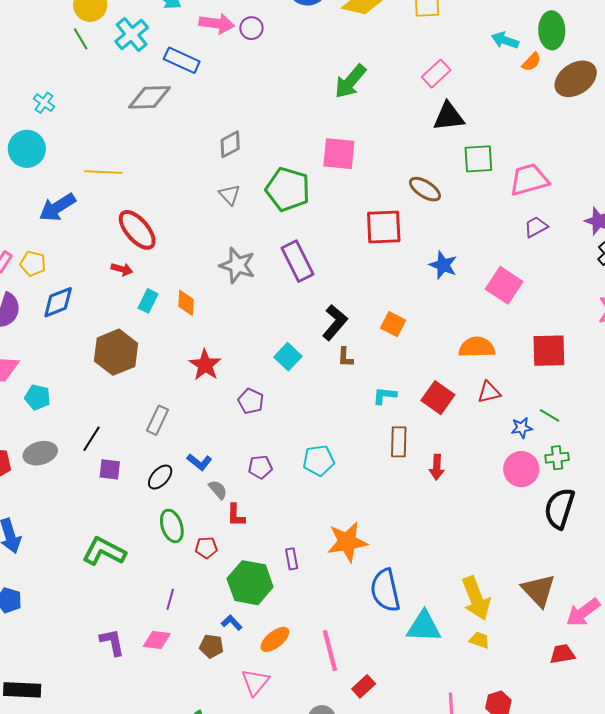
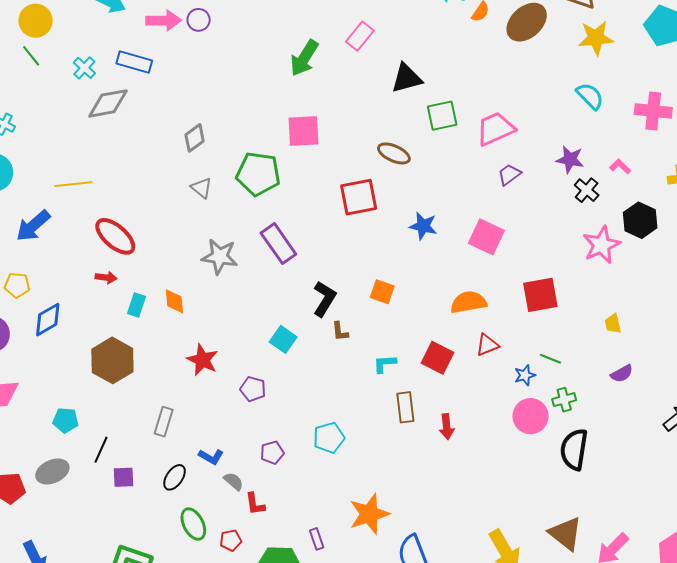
cyan cross: (132, 35) -> (84, 68), moved, size x0.7
pink rectangle: (436, 74) -> (360, 36), moved
cyan pentagon: (37, 397) -> (66, 420), moved

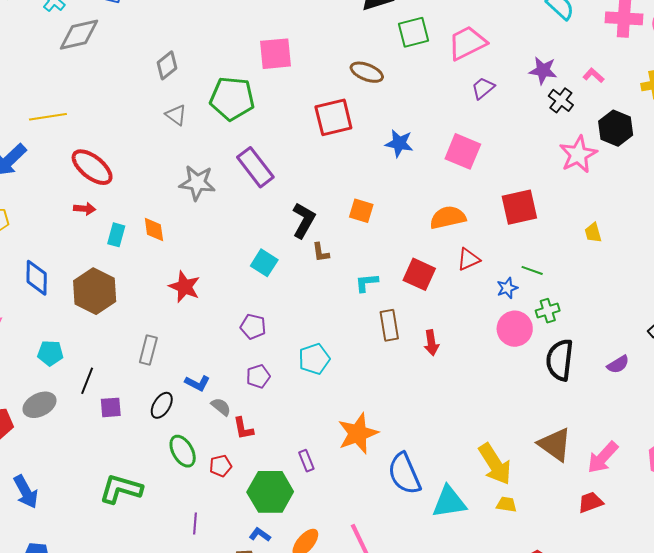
blue diamond: (48, 320) -> (37, 278), moved, turned -57
purple semicircle: (622, 374) -> (618, 364), moved
purple pentagon: (253, 389) -> (253, 327), moved

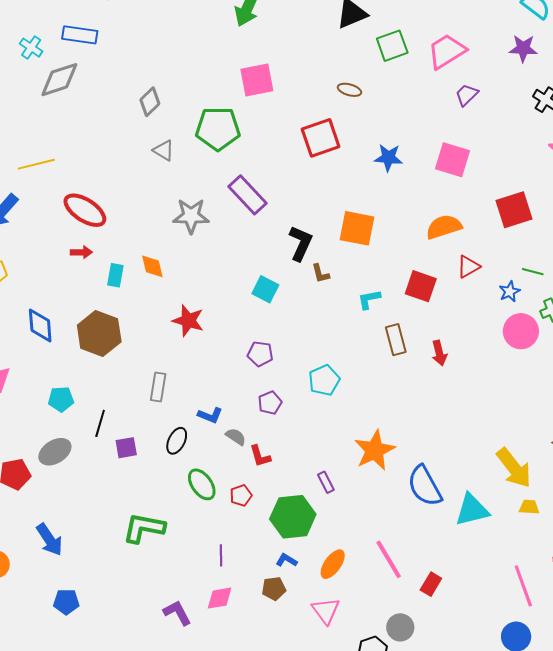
purple star: (543, 70) -> (523, 48), moved
brown ellipse: (367, 72) -> (349, 90), size x0.7
orange square: (361, 211) -> (357, 228), size x1.5

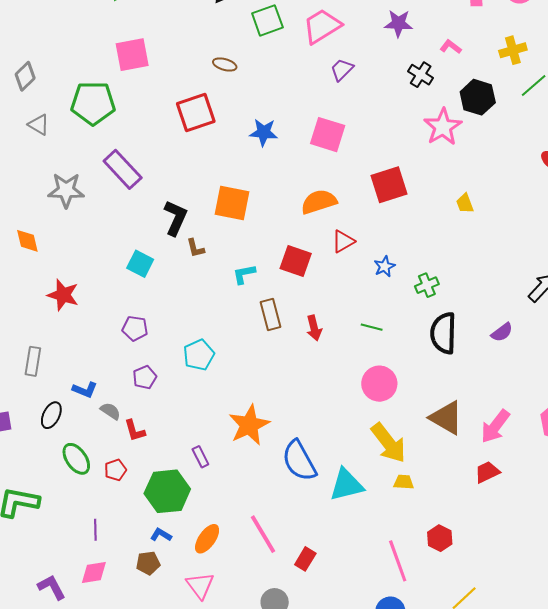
green line: (533, 272) -> (372, 327), moved
pink circle: (521, 331) -> (379, 384), moved

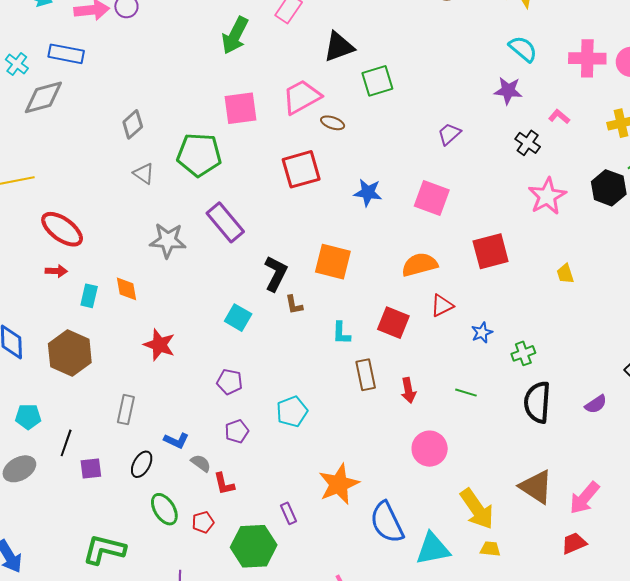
pink trapezoid: (322, 26) -> (302, 97), moved
black hexagon: (478, 97) -> (609, 188), moved
cyan L-shape: (244, 274) -> (341, 333), turned -80
pink circle: (379, 384) -> (430, 449), moved

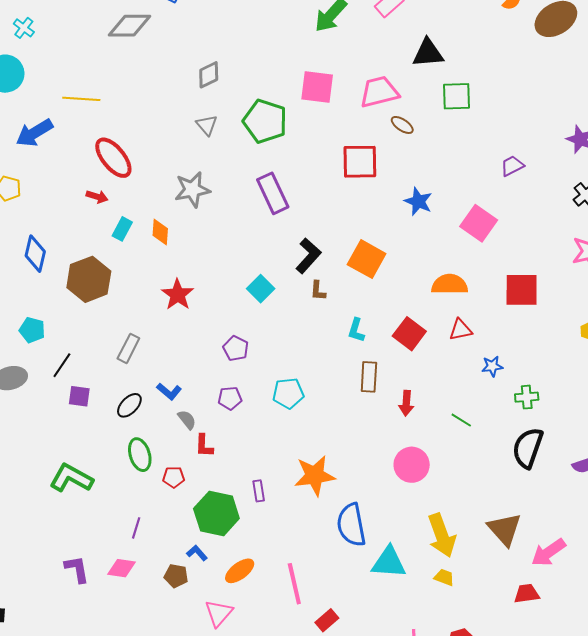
gray star: (168, 240) -> (192, 190), moved, turned -30

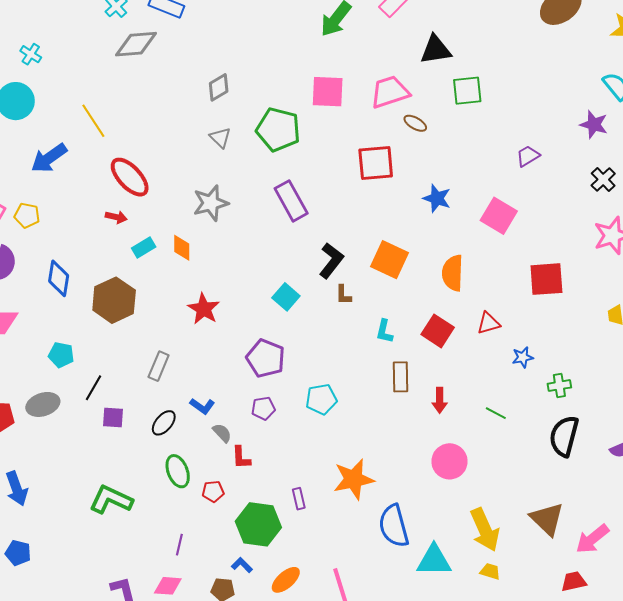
yellow line: (81, 99) -> (93, 121), turned 57
cyan rectangle: (122, 229) -> (144, 248), turned 35
orange semicircle: (450, 284) -> (453, 273), moved, turned -84
purple pentagon: (236, 348) -> (266, 358), size x1.5

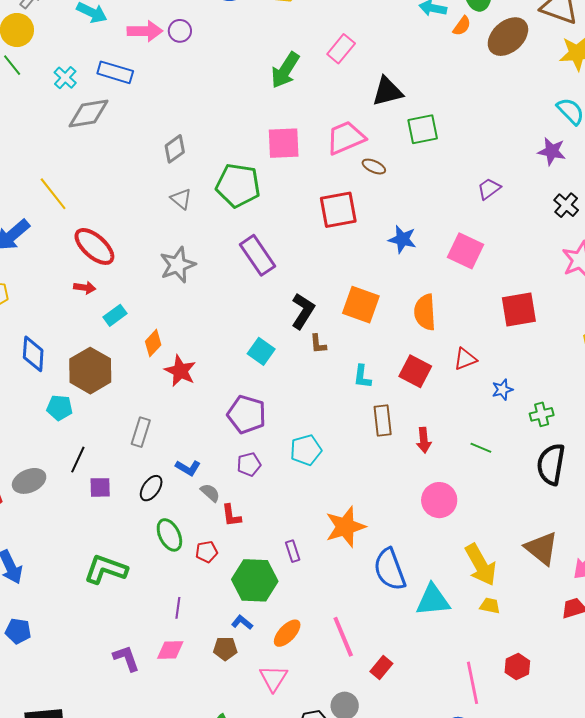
orange diamond: (182, 248) -> (153, 343), moved, turned 48
cyan pentagon: (61, 355) -> (60, 408), moved

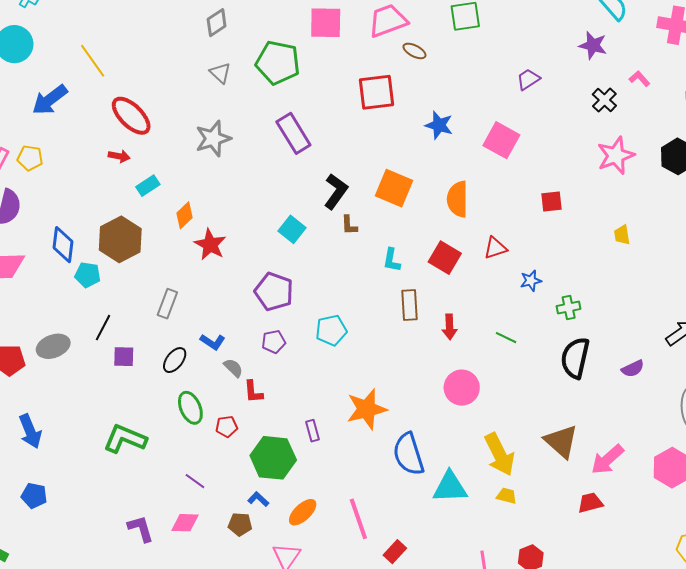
red square: (519, 310) -> (552, 202), size x0.6
blue diamond: (33, 354) -> (63, 245), moved
purple line: (178, 608) -> (195, 481), turned -65

